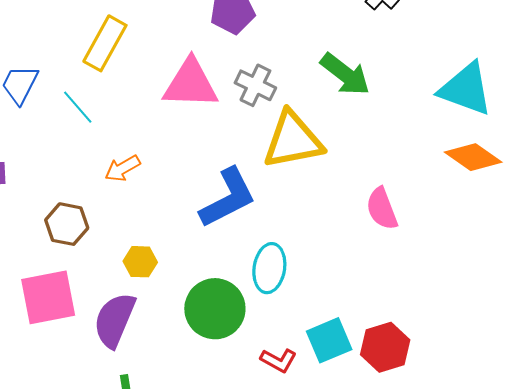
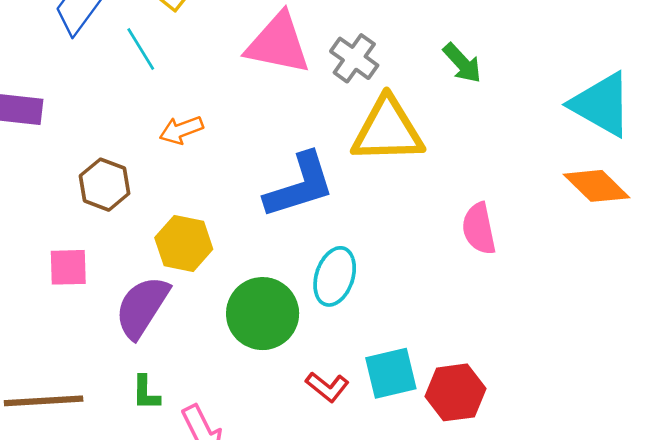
green arrow: (345, 74) -> (462, 63), size x0.7
yellow hexagon: (140, 262) -> (184, 243), size x1.4
pink square: (48, 297) -> (68, 267), size x0.6

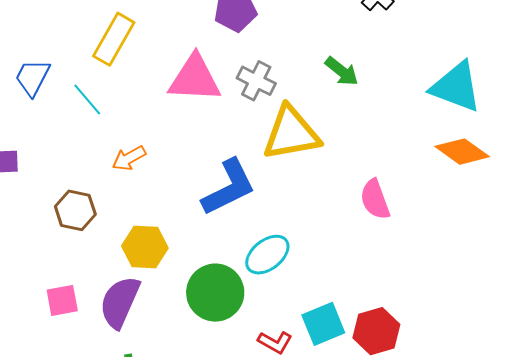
pink square: (68, 267) -> (62, 300), moved
cyan ellipse: (335, 276) -> (267, 255), turned 42

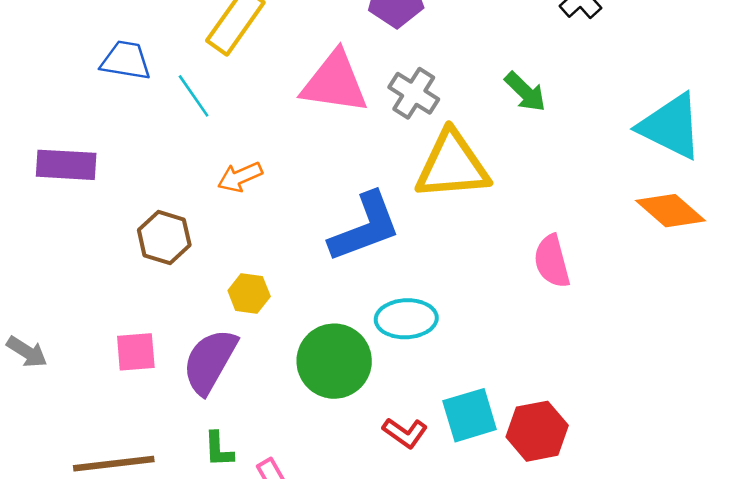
blue trapezoid: (32, 77) -> (126, 60), turned 66
yellow hexagon: (145, 247) -> (249, 293), size x0.7
cyan ellipse: (267, 255) -> (406, 319), turned 30

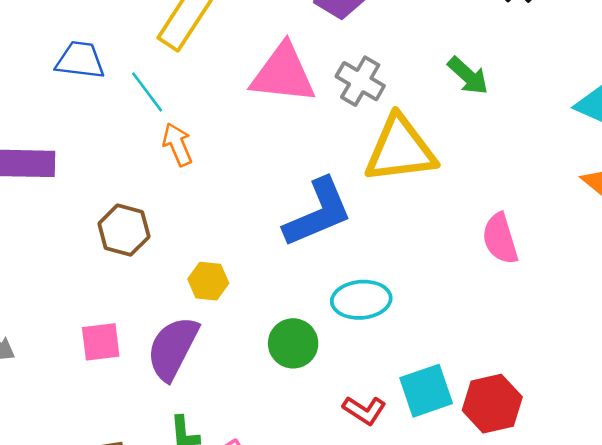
orange arrow: (240, 177) -> (177, 144), moved, turned 93
green circle: (334, 361) -> (293, 343), size x0.7

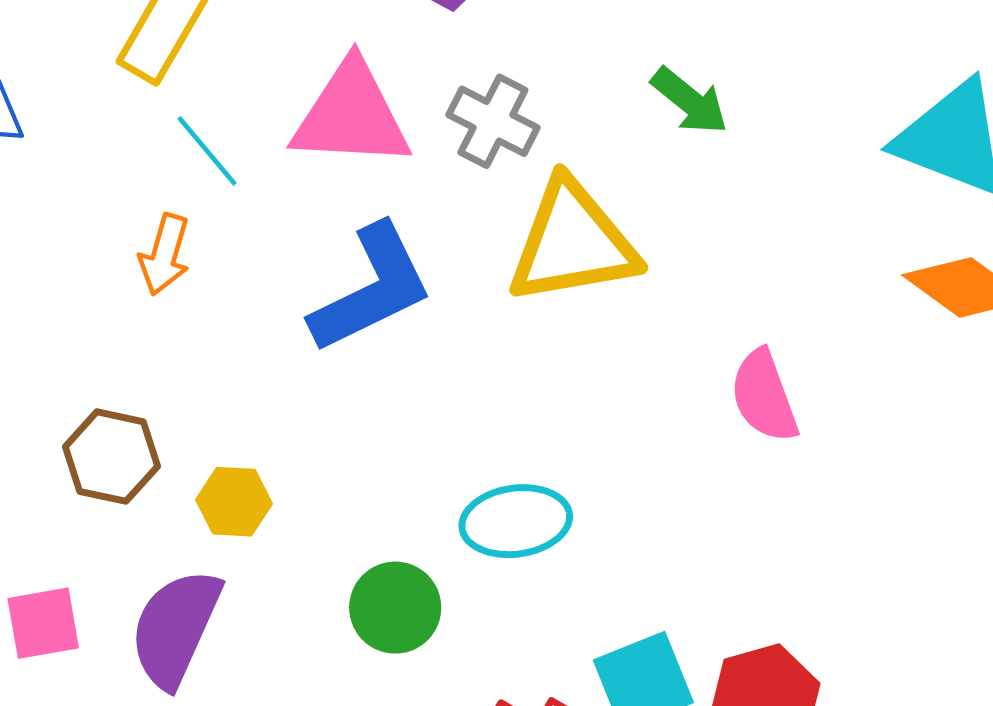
cyan line: (147, 92) -> (207, 151), moved
orange arrow: (177, 144) -> (165, 255), turned -138
blue L-shape: (318, 213) -> (372, 289), moved
brown hexagon: (124, 230) -> (111, 457), moved

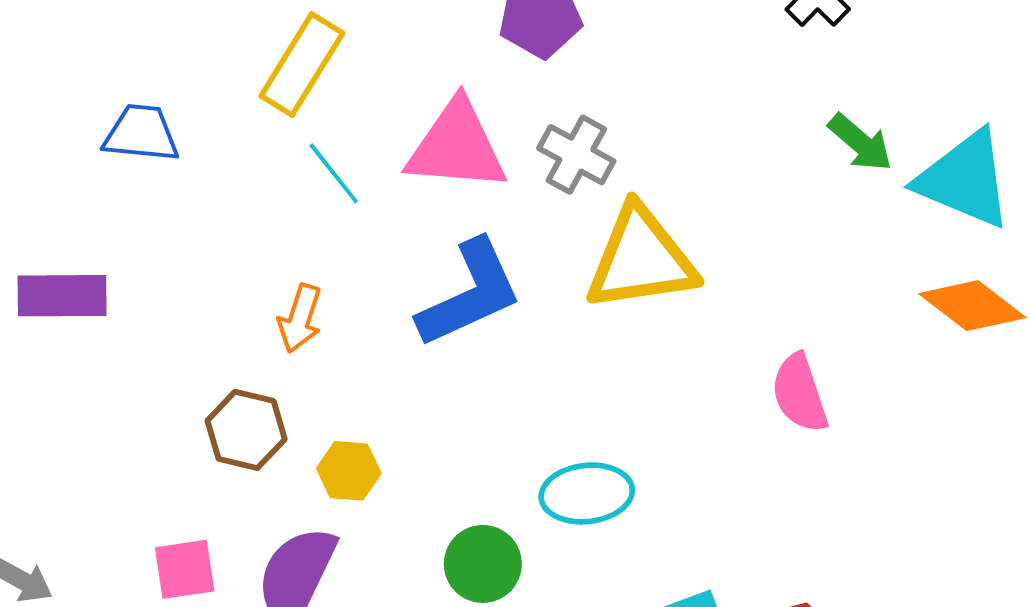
green arrow: (690, 101) -> (860, 143), moved
orange arrow: (165, 255) -> (300, 318), moved

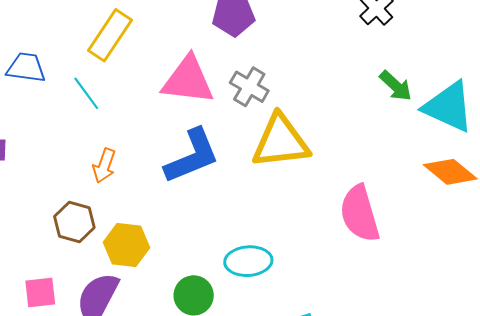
cyan line: (334, 173) -> (86, 93), moved
pink semicircle: (800, 393) -> (360, 214), size x1.4
yellow hexagon: (349, 471) -> (126, 245), size x1.4

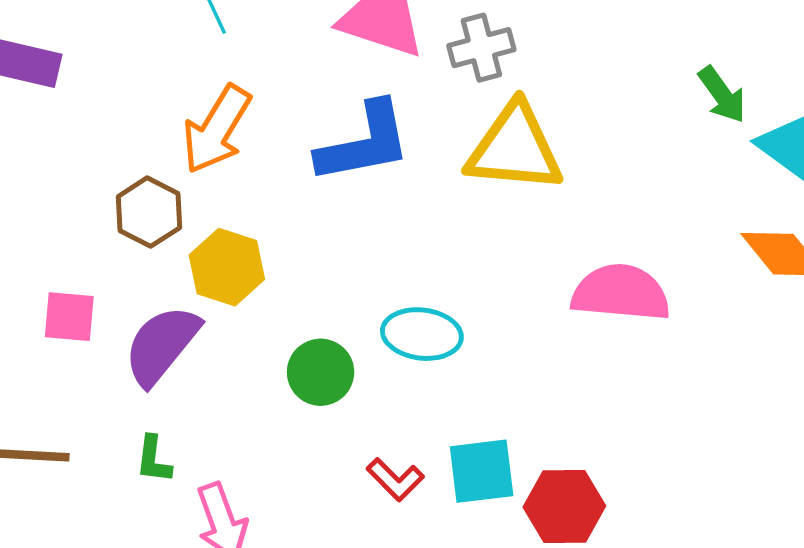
gray cross: (249, 87) -> (481, 48), turned 33
orange arrow: (104, 166) -> (217, 129), size x1.6
pink semicircle: (360, 214) -> (621, 293), turned 100

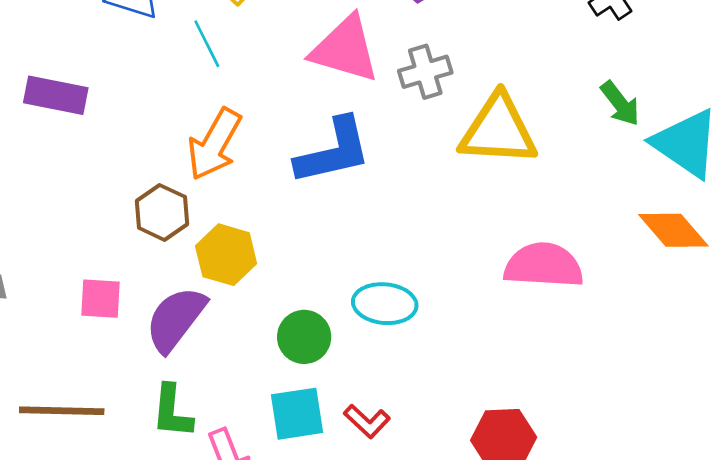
yellow triangle: (515, 148) -> (498, 130), moved
green L-shape: (154, 459) -> (172, 411), size x1.4
cyan square: (482, 471) -> (297, 414), moved

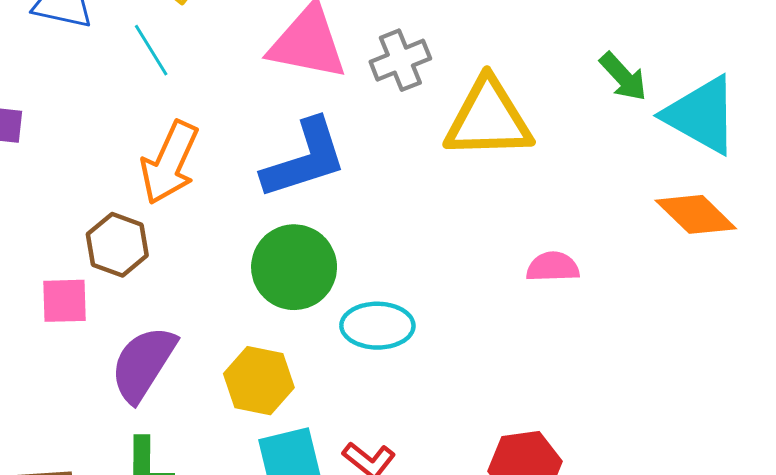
yellow hexagon: (226, 255) -> (259, 381), moved
pink semicircle: (544, 265) -> (553, 267), size x0.6
pink square: (101, 299) -> (65, 301), moved
green circle: (304, 337) -> (294, 267), moved, size x1.4

